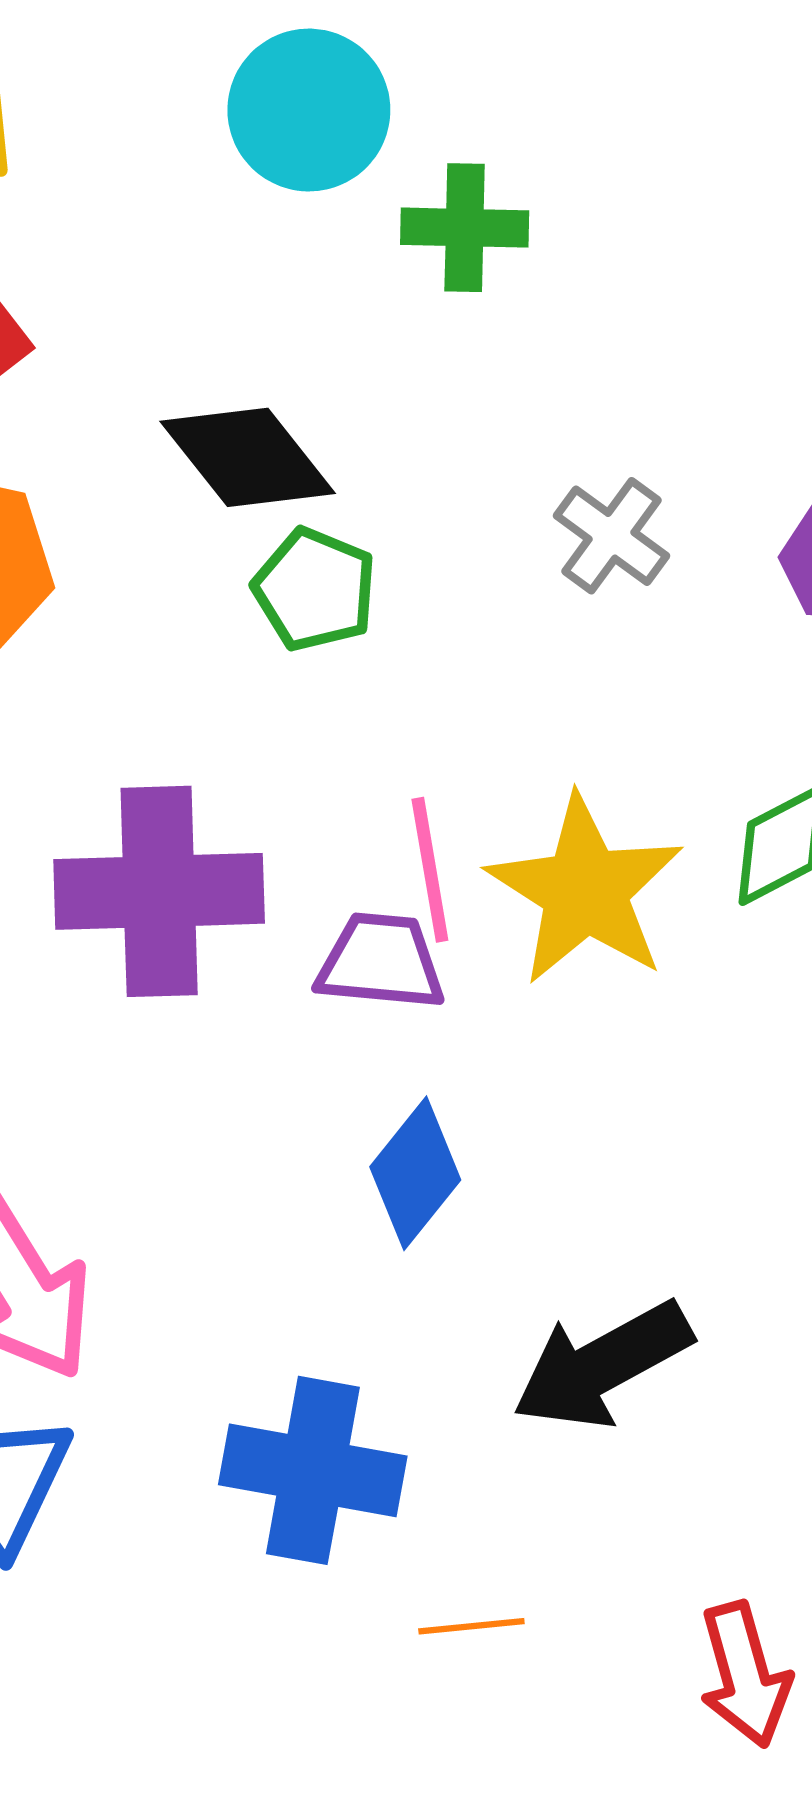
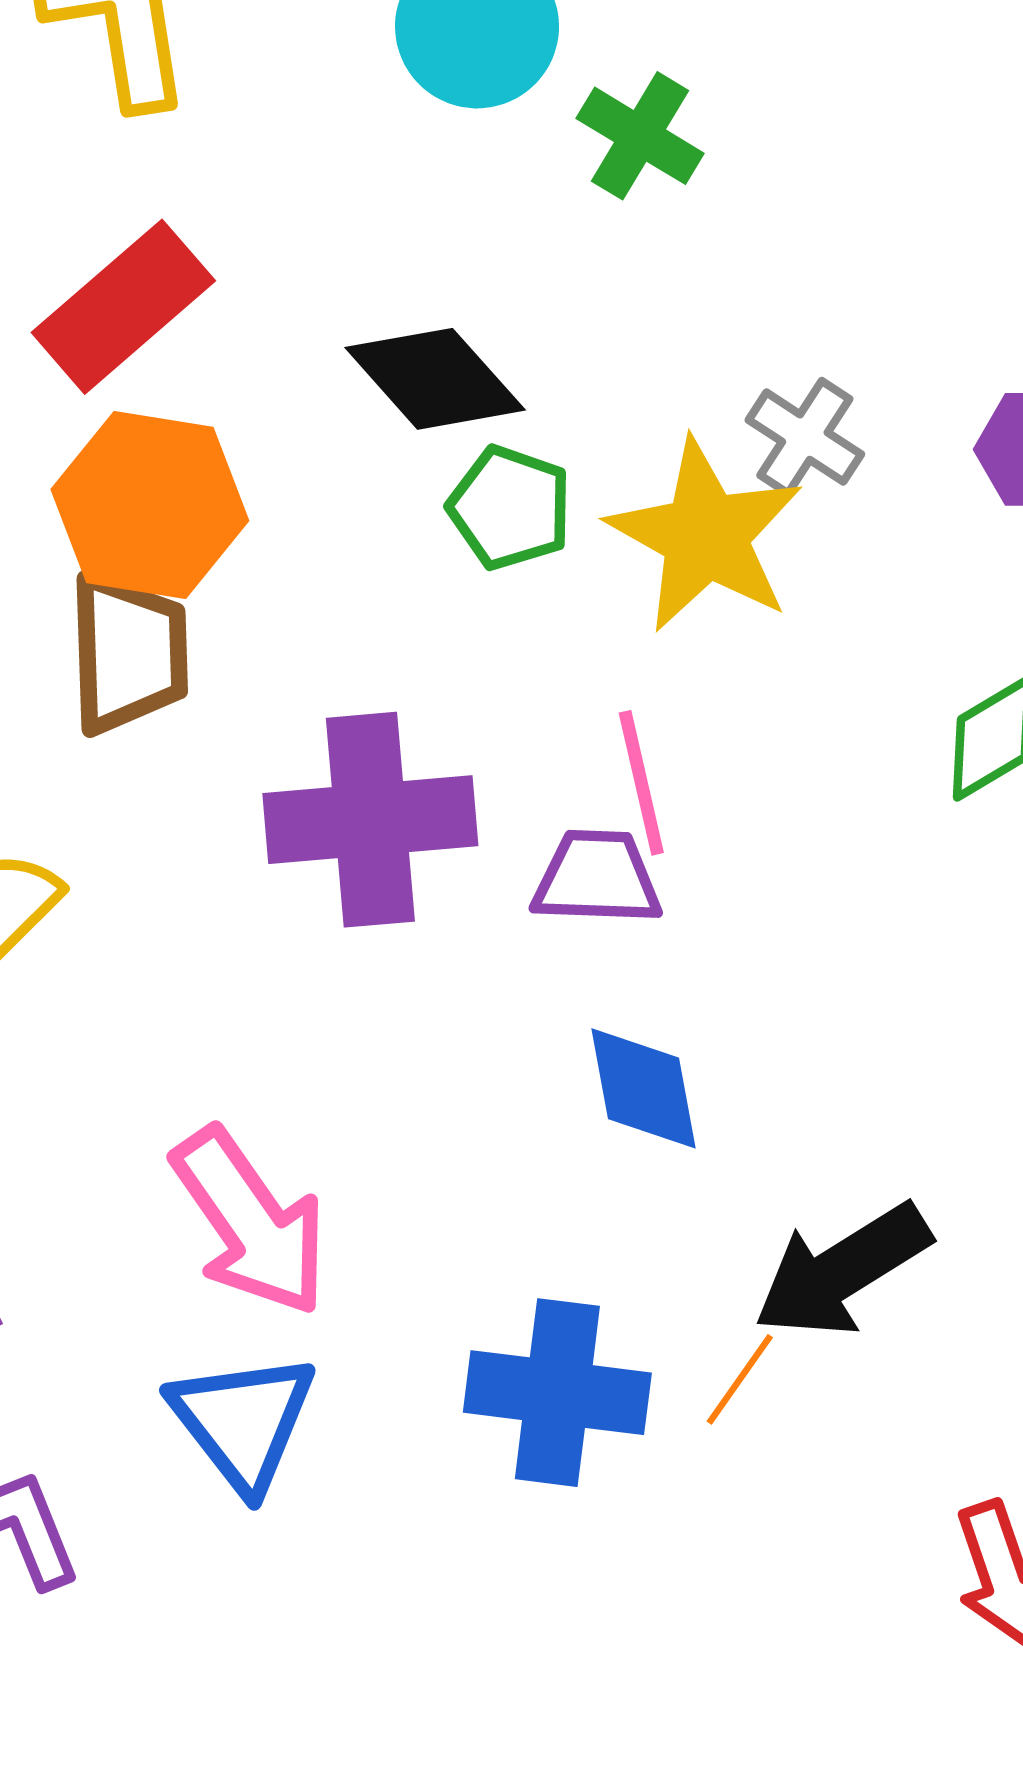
green cross: (465, 228) -> (640, 136), turned 33
yellow star: (585, 890) -> (705, 536), moved
blue diamond: (415, 1173) -> (643, 1088), turned -46
orange line: (471, 1626) -> (740, 1379), moved, turned -46

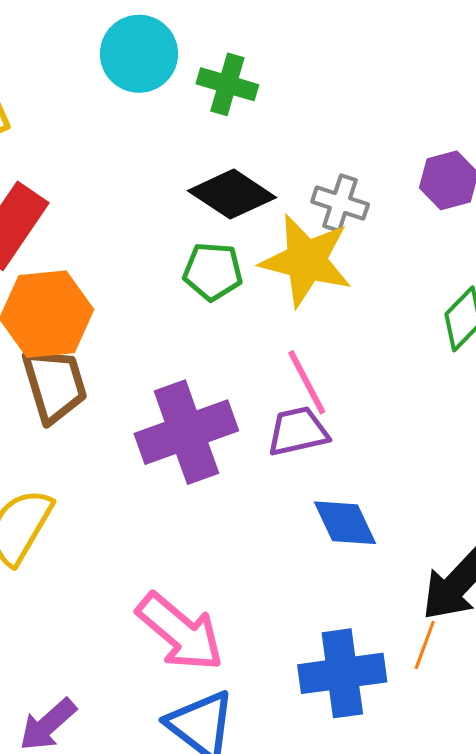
black diamond: (435, 379) -> (232, 194), moved

